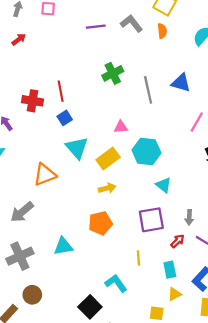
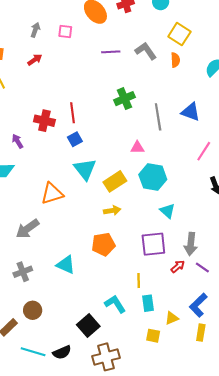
pink triangle: (121, 127) -> (137, 148), moved
gray arrow: (189, 217) -> (191, 244), size x1.5
cyan triangle: (63, 246) -> (66, 265), turned 30
gray cross: (20, 256) -> (23, 272), size x0.7
cyan rectangle: (170, 270) -> (148, 303), moved

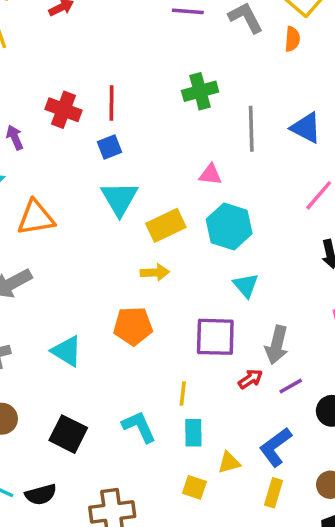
orange triangle: (52, 193) -> (36, 218), moved
purple line: (202, 267) -> (291, 386), turned -72
black square: (88, 326) -> (68, 434), moved, turned -30

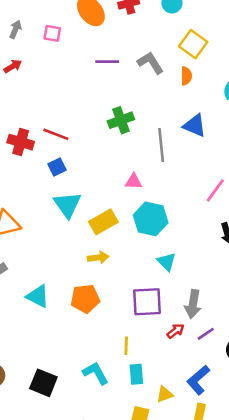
red line: (111, 103) -> (56, 134), turned -65
blue triangle: (306, 128) -> (195, 125), moved
cyan triangle: (67, 351) -> (38, 296), moved

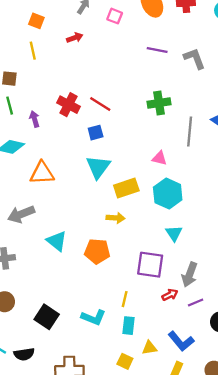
cyan L-shape: (96, 373) -> (93, 317), turned 130
blue L-shape: (198, 380) -> (181, 341), turned -100

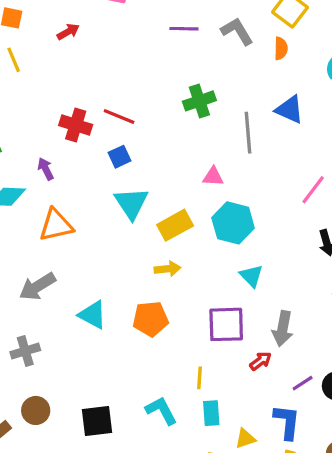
purple arrow: (34, 119) -> (46, 169), moved
purple line: (196, 303) -> (303, 383), moved
black square: (47, 317) -> (97, 421), turned -30
cyan L-shape: (93, 317) -> (161, 411), turned -130
blue L-shape: (181, 341) -> (287, 422), turned -124

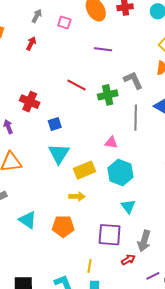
gray L-shape: (237, 31) -> (133, 80), moved
red arrow: (68, 32) -> (31, 43), turned -40
red line: (119, 116) -> (76, 85), moved

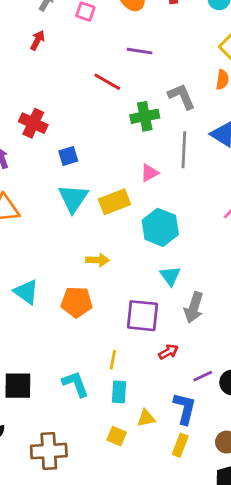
red line: (76, 85) -> (107, 82), moved
pink triangle: (111, 142) -> (149, 173), moved, turned -40
yellow rectangle: (85, 170) -> (114, 202), moved
gray arrow: (144, 241) -> (194, 307), moved

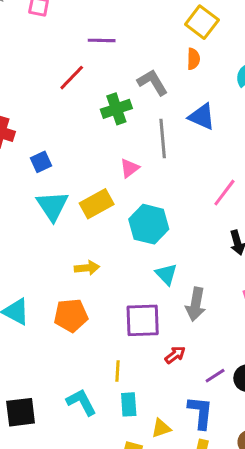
red line: (107, 82) -> (72, 78), turned -68

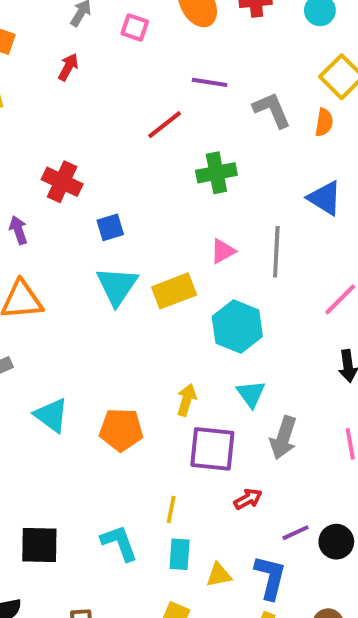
gray L-shape: (153, 82) -> (272, 110), moved
gray line: (163, 139) -> (276, 252), moved
yellow arrow: (87, 268) -> (187, 400), moved, turned -75
yellow triangle: (161, 428) -> (219, 575), moved

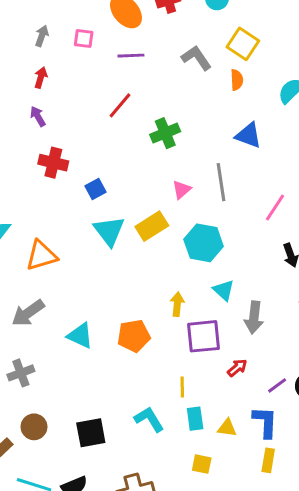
purple line: (210, 82) -> (131, 56), moved
gray L-shape: (272, 110) -> (196, 58), moved
purple arrow: (18, 230) -> (38, 116), moved
yellow triangle: (219, 575) -> (227, 428), turned 30

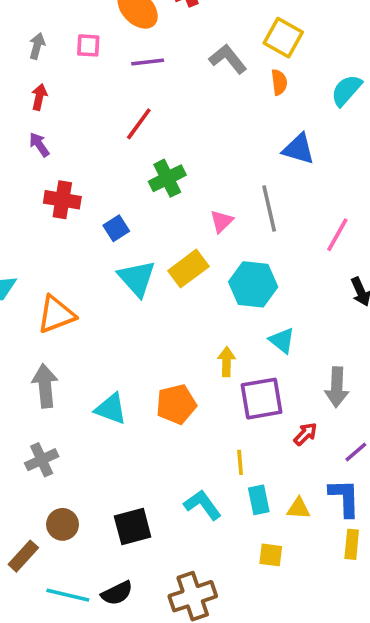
green cross: (165, 133) -> (167, 178), moved
gray arrow: (28, 313) -> (45, 386), turned 124
gray arrow: (254, 317) -> (337, 387), moved

